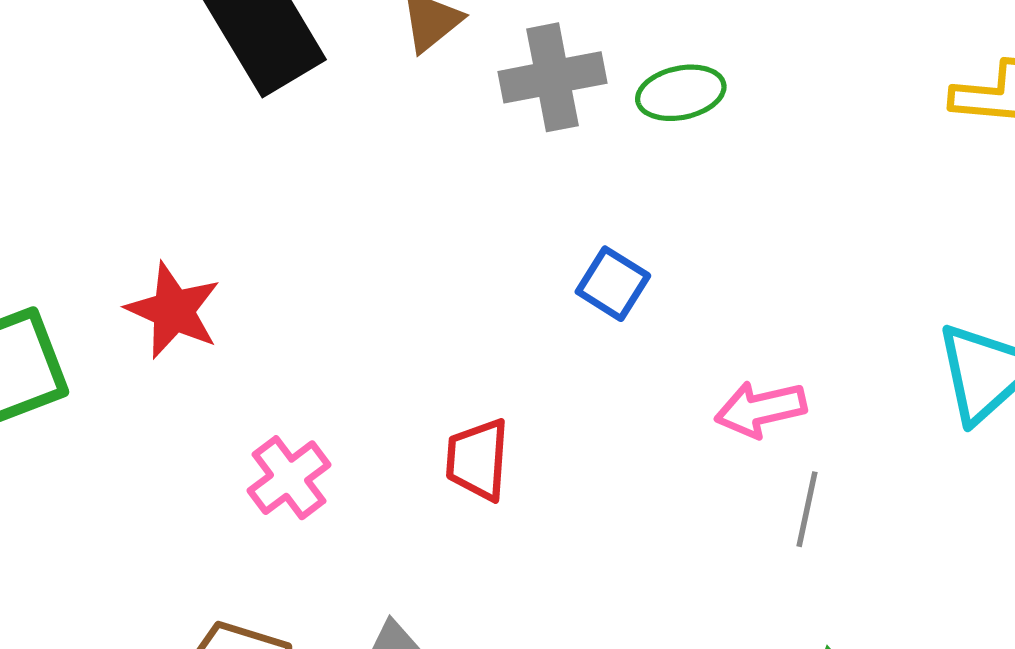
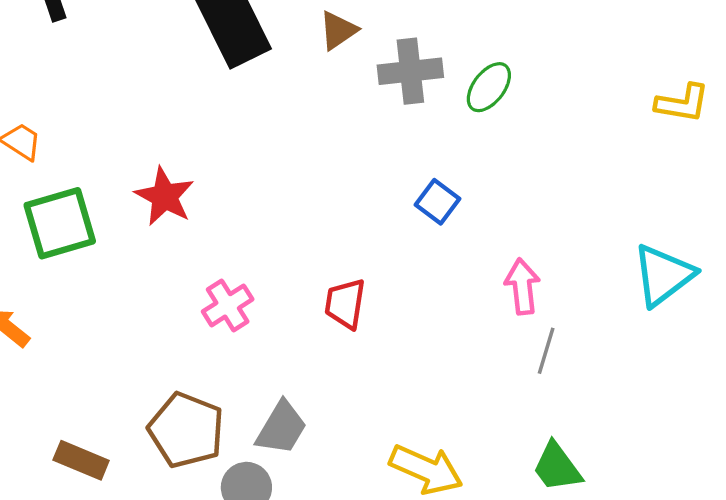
green ellipse: (681, 93) -> (489, 87), turned -45
pink arrow: (761, 409) -> (522, 287), turned 92

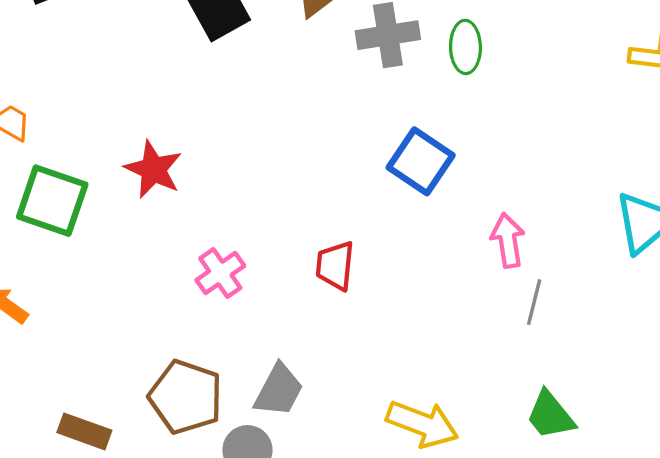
green ellipse: (489, 87) -> (465, 47), turned -36
blue square: (437, 202) -> (421, 161), size x1.5
green square: (60, 223) -> (52, 201), turned 38

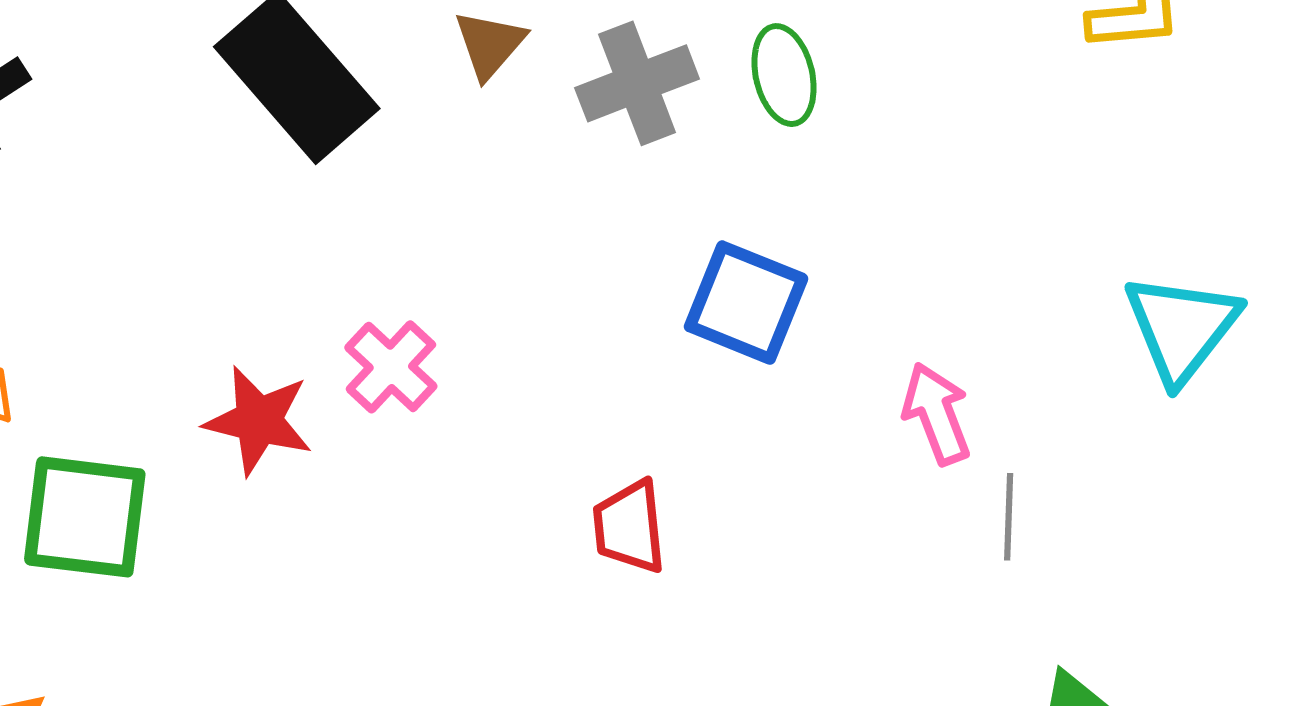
pink cross: (220, 273) -> (391, 367), moved

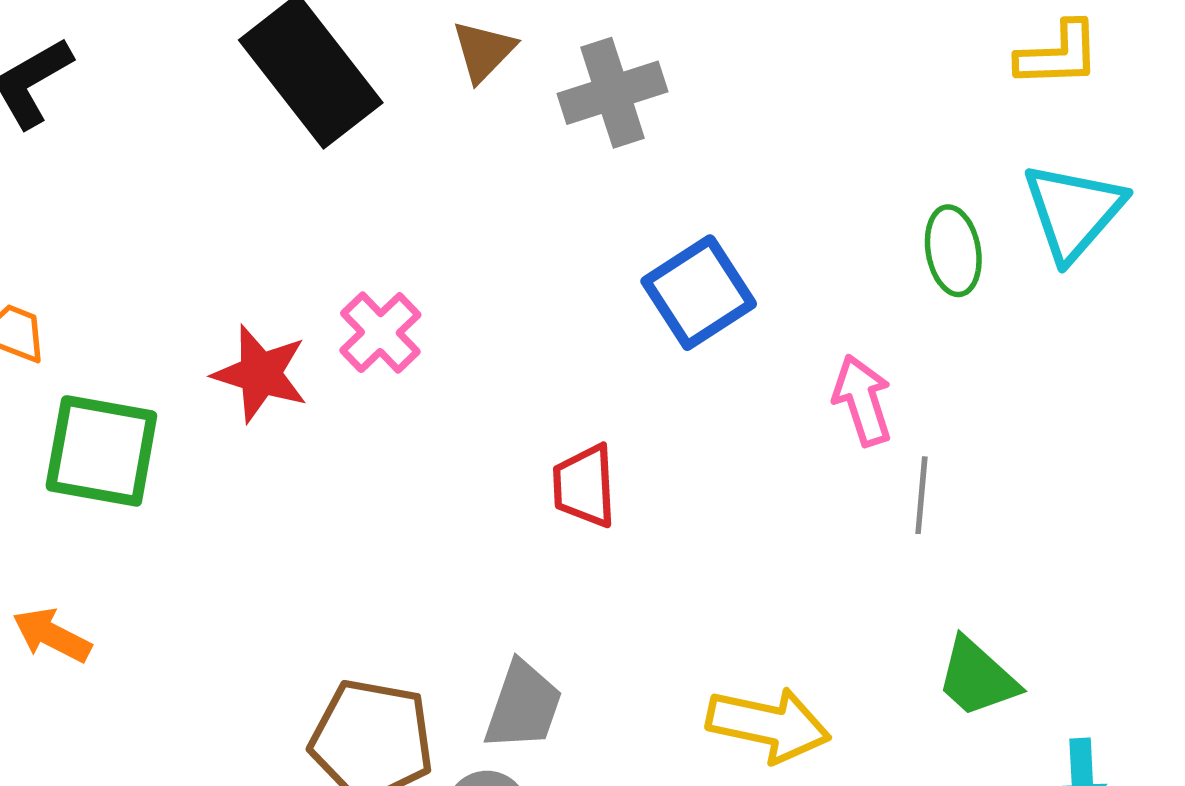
green ellipse: (784, 75) -> (953, 251), moved
blue square: (746, 303) -> (699, 293), turned 32
cyan triangle: (1182, 328) -> (1073, 211), moved

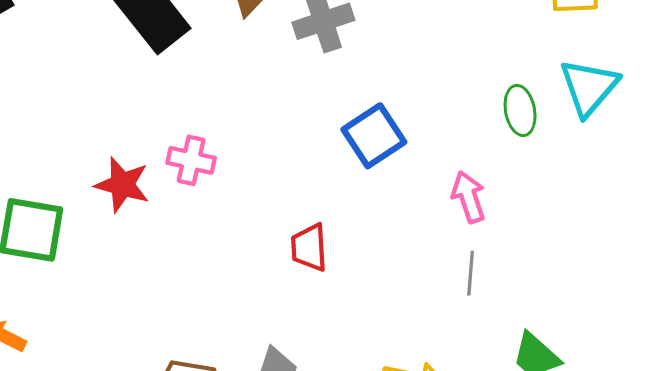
pink cross: (380, 333) -> (191, 160), turned -33
gray line: (921, 495) -> (471, 273), moved

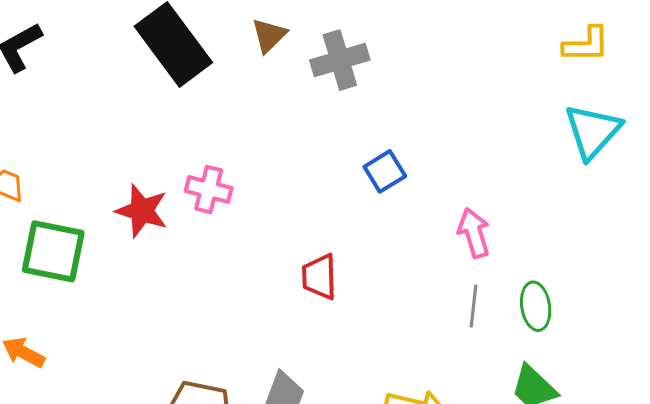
green ellipse: (520, 110) -> (536, 306), moved
blue square: (374, 136) -> (385, 171), size x0.7

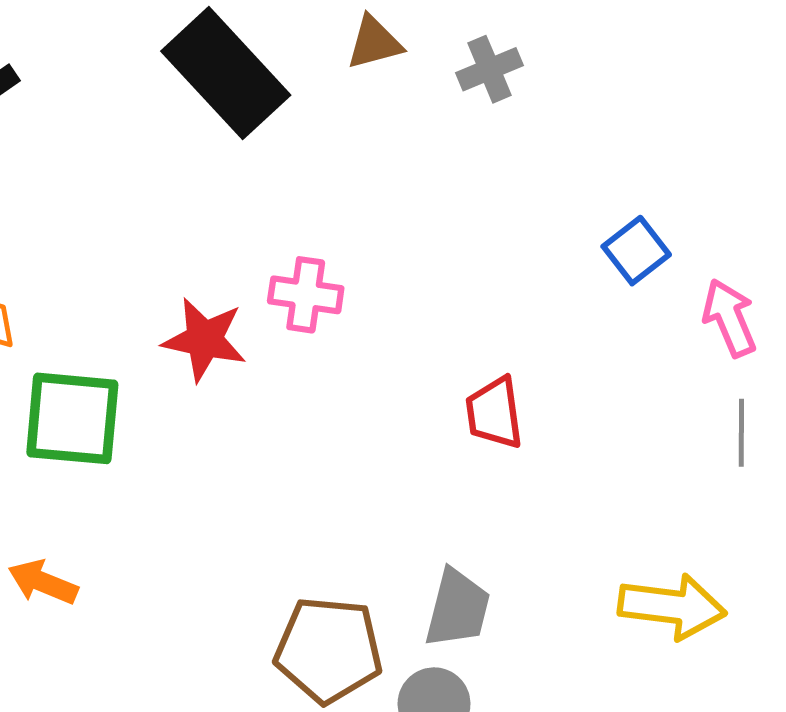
brown triangle: (269, 35) -> (374, 43), turned 36
gray cross: (340, 60) -> (489, 69), size x0.7
blue square: (385, 171) -> (636, 251), moved

